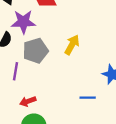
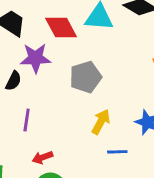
yellow arrow: (72, 45) -> (101, 122), moved
gray pentagon: (35, 51) -> (86, 77), moved

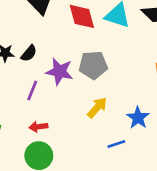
purple star: (35, 58) -> (59, 71), moved
blue line: (117, 152) -> (116, 144), moved, turned -30

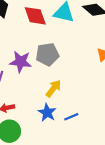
blue star: (138, 118) -> (47, 113), moved

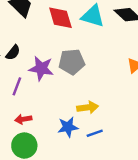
yellow arrow: (53, 88) -> (88, 107), moved, turned 42
blue star: (47, 113) -> (68, 127), turned 30

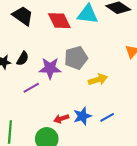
purple line: (17, 86) -> (31, 88), turned 49
yellow arrow: (88, 107) -> (98, 80), moved
red arrow: (23, 119) -> (61, 119), moved

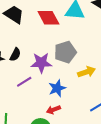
blue star: (82, 116) -> (57, 88), moved

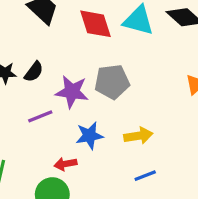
yellow arrow: (87, 72) -> (138, 136), moved
red arrow: (53, 110) -> (65, 164), moved

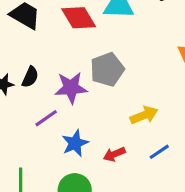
blue star: (89, 136) -> (75, 143), moved
red arrow: (65, 164) -> (114, 154), moved

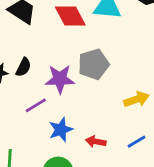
yellow arrow: (144, 115) -> (137, 99), moved
red arrow: (114, 154) -> (96, 142), turned 30

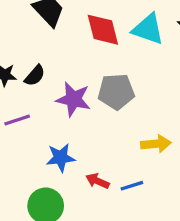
purple line: (36, 105) -> (17, 120), moved
blue line: (137, 142) -> (132, 186), moved

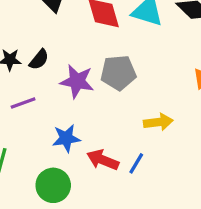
red arrow: (97, 181) -> (103, 160), size x1.4
blue line: (132, 186) -> (136, 163), turned -40

